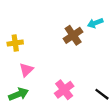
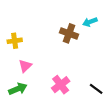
brown cross: (73, 35) -> (69, 33), turned -36

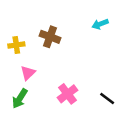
brown cross: (69, 33) -> (50, 37), moved
green arrow: (18, 89) -> (20, 99), turned 144

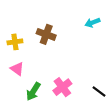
pink triangle: (28, 73) -> (17, 69), moved, turned -40
green arrow: (20, 99) -> (33, 91), moved

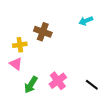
yellow cross: (15, 42) -> (20, 45), moved

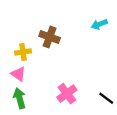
green arrow: (31, 85) -> (20, 98), moved, turned 132

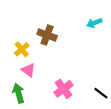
yellow cross: (23, 52) -> (22, 49), turned -32
pink triangle: (18, 74) -> (28, 70), moved

